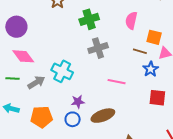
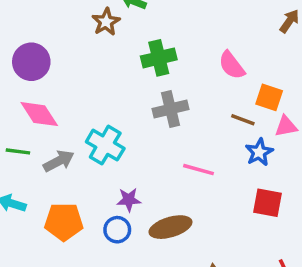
pink semicircle: (131, 20) -> (232, 65), turned -54

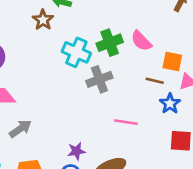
green cross: (159, 58) -> (110, 43), moved
cyan cross: (105, 145) -> (76, 52), moved

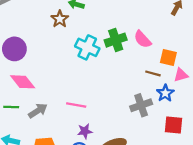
gray cross: (99, 79) -> (141, 105), moved
pink line: (126, 122) -> (76, 105), moved

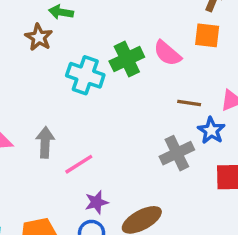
orange square: (168, 58) -> (207, 35), moved
pink line: (76, 105) -> (79, 164), turned -36
gray arrow: (38, 111) -> (45, 142), moved, turned -48

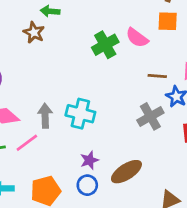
cyan cross: (85, 75) -> (80, 114), moved
pink line: (79, 164) -> (27, 143), moved

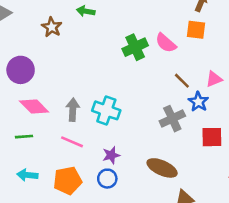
brown star: (34, 33) -> (52, 27), moved
brown line: (157, 76) -> (182, 81), turned 36
pink line: (27, 143) -> (72, 142), moved, turned 55
brown ellipse: (126, 172) -> (162, 168), moved, turned 52

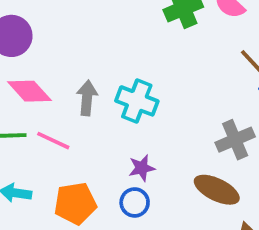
gray cross: (172, 119) -> (235, 140), moved
pink line: (72, 142) -> (53, 141), moved

